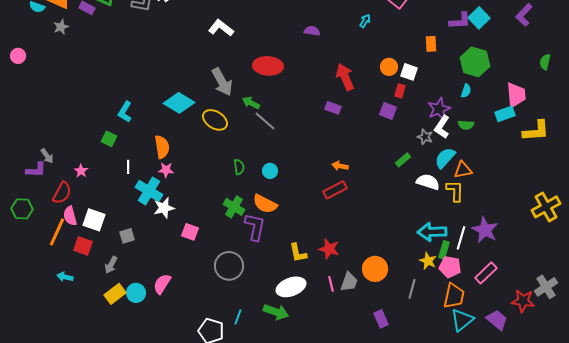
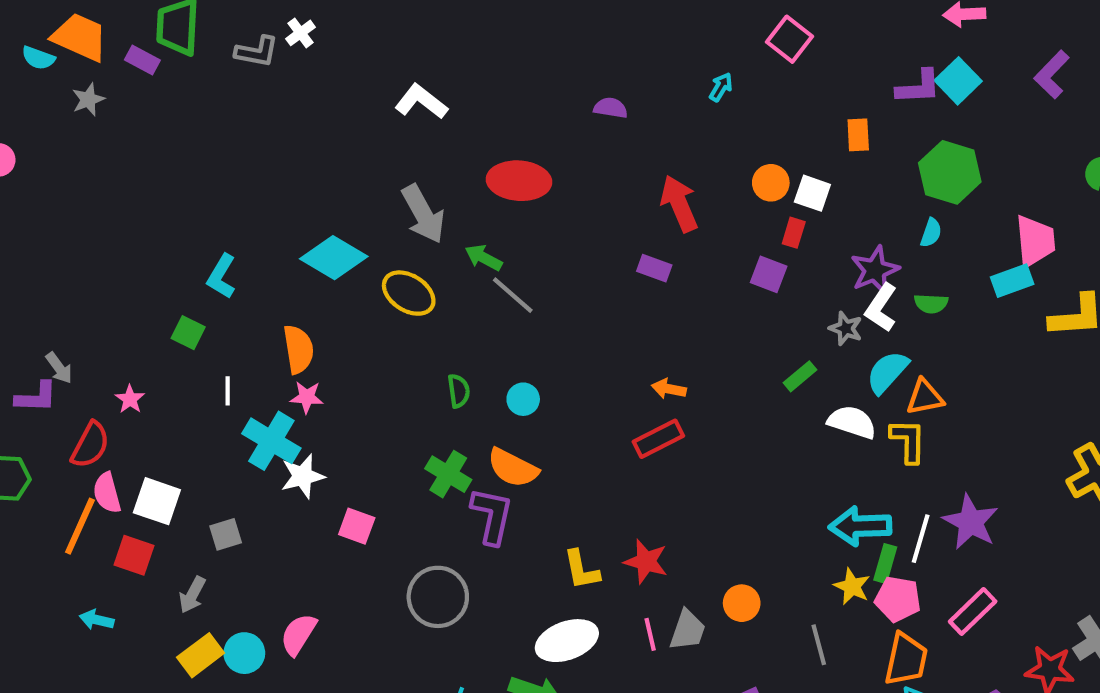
orange circle: (375, 269) -> (742, 603), size x0.7
gray line: (412, 289) -> (819, 645), turned -30

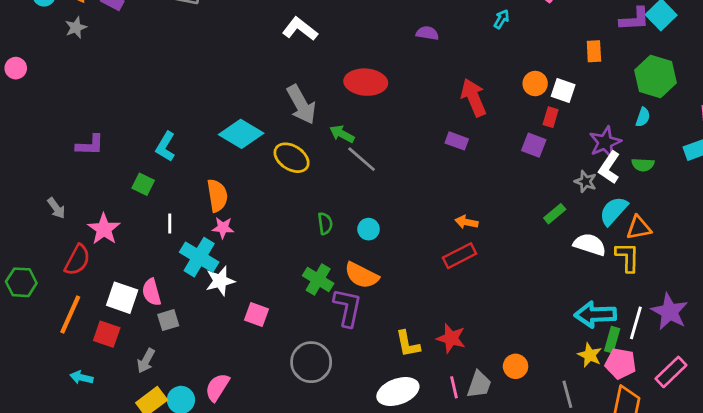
purple L-shape: (36, 397) -> (90, 145), moved
pink star: (130, 399) -> (104, 229), size x1.6
pink semicircle: (107, 493) -> (152, 292), moved

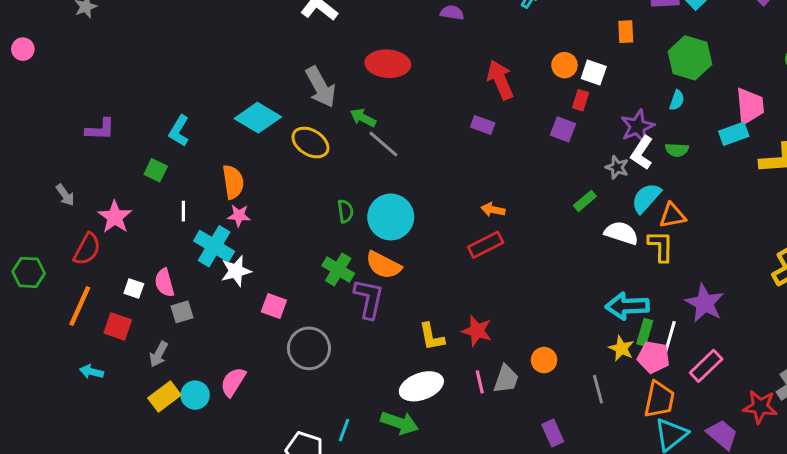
cyan circle: (369, 229) -> (391, 217), size x2.0
white square: (122, 298) -> (134, 289), size x0.6
white line: (636, 323) -> (670, 338), moved
gray circle: (311, 362) -> (309, 348), moved

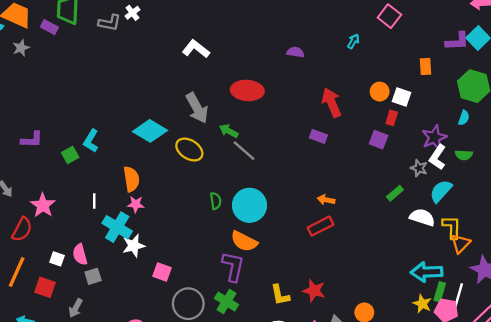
green square: (156, 170) -> (70, 155), moved, turned 35
orange triangle: (672, 216) -> (461, 244), moved, turned -35
green cross: (338, 270) -> (227, 302), moved

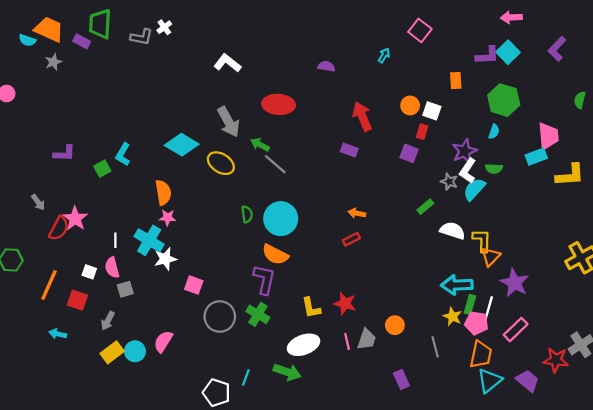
cyan semicircle: (441, 191) -> (474, 189), moved
white line: (94, 201) -> (115, 240), moved
red rectangle: (321, 226) -> (351, 239), size x0.7
red semicircle: (22, 229) -> (59, 228), moved

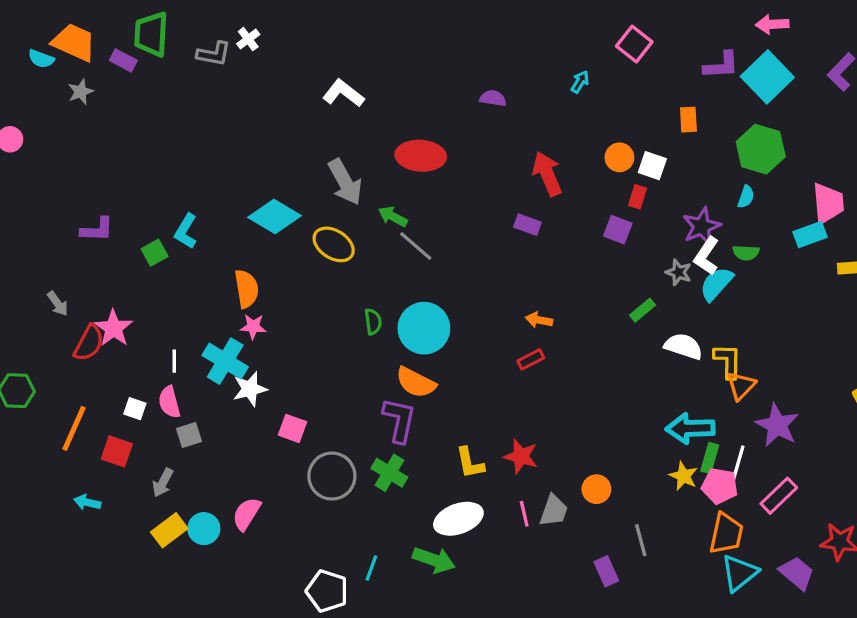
cyan square: (508, 52) -> (767, 77), size x1.4
purple L-shape: (487, 55) -> (721, 65), moved
gray line: (435, 347) -> (641, 540), moved

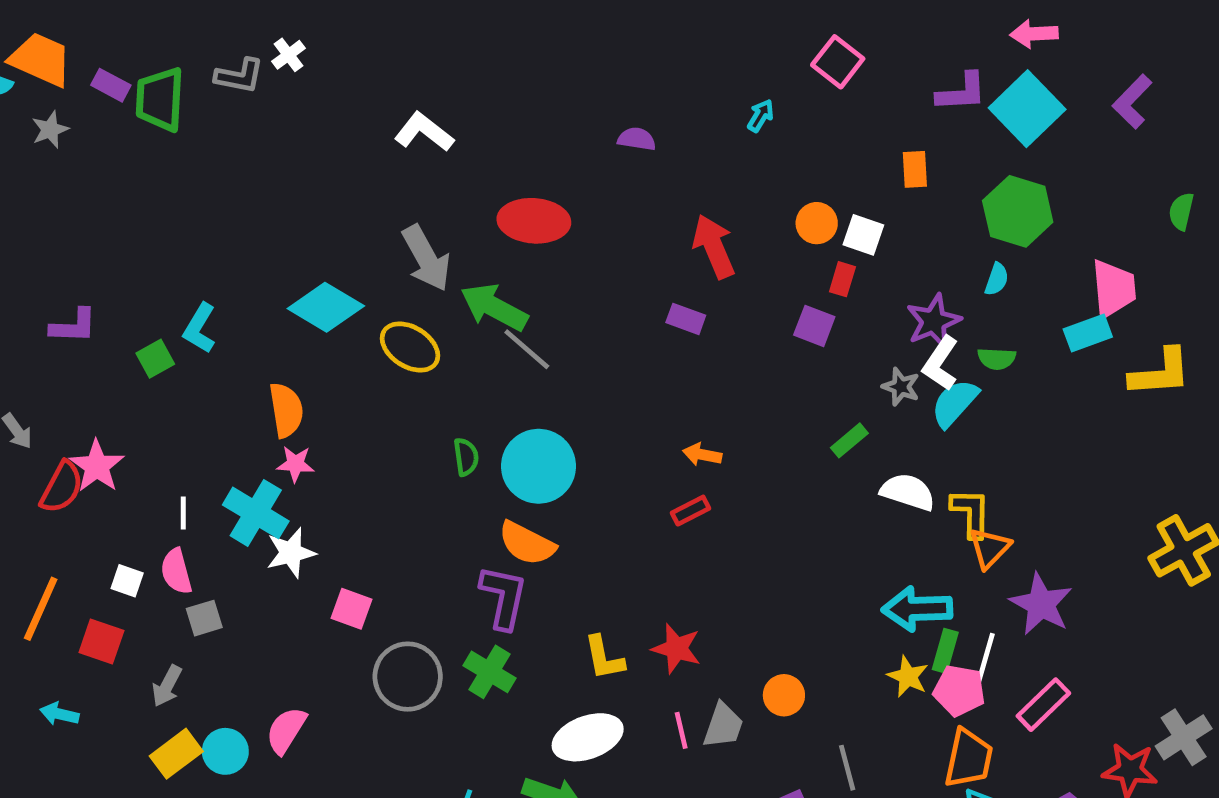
green trapezoid: (151, 34) -> (160, 99), moved
green arrow: (393, 216) -> (494, 307), size x1.6

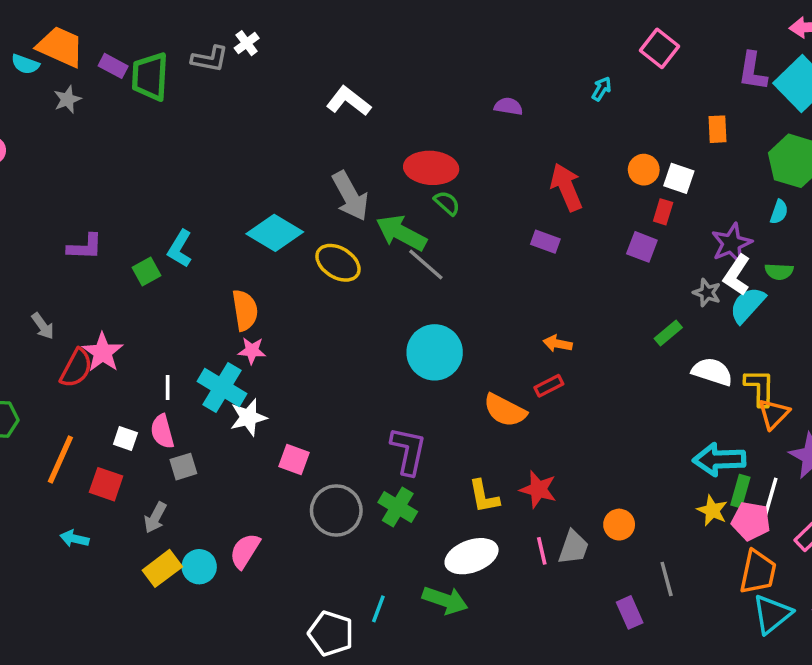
purple L-shape: (962, 92) -> (753, 71), turned 102
green semicircle: (466, 457) -> (447, 203), moved, turned -40
orange semicircle: (527, 543) -> (505, 410), moved

